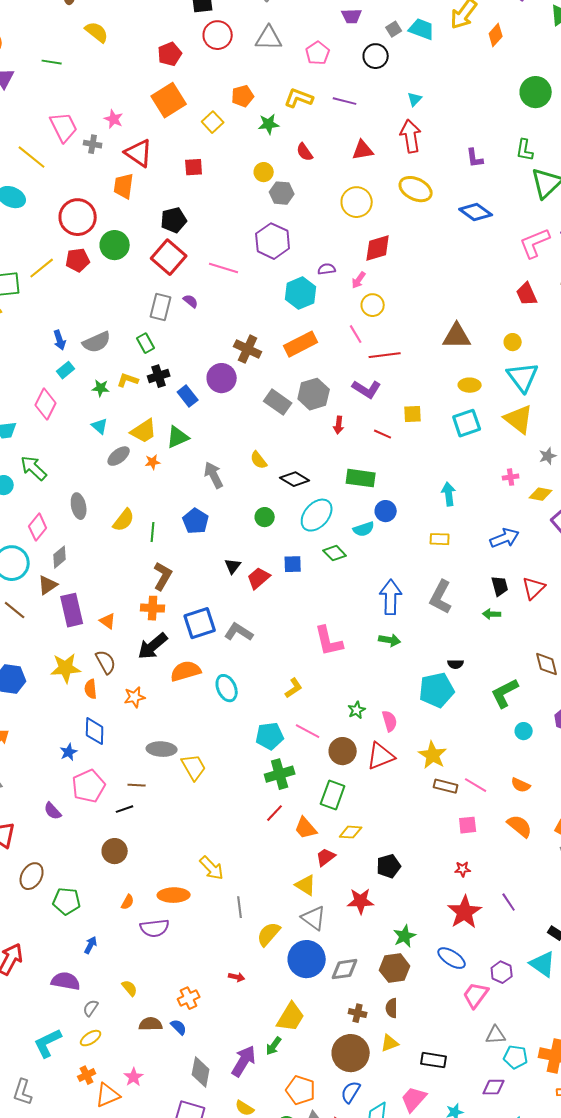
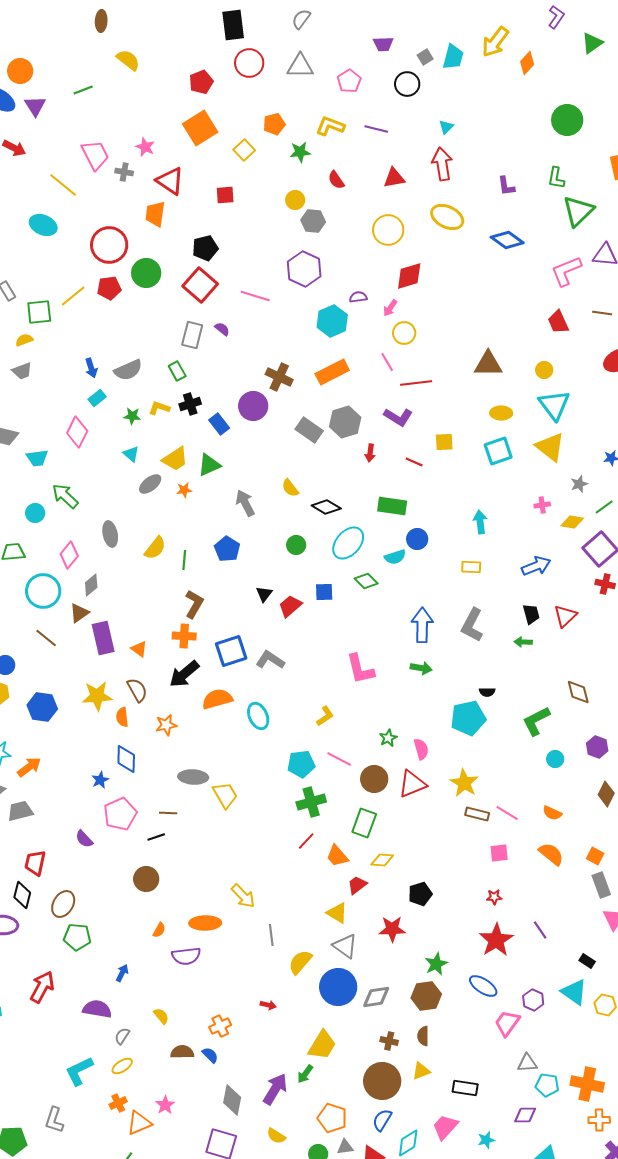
cyan trapezoid: (422, 29) -> (453, 57), turned 84
green line: (52, 62) -> (83, 90), turned -30
green pentagon: (67, 901) -> (77, 937), moved

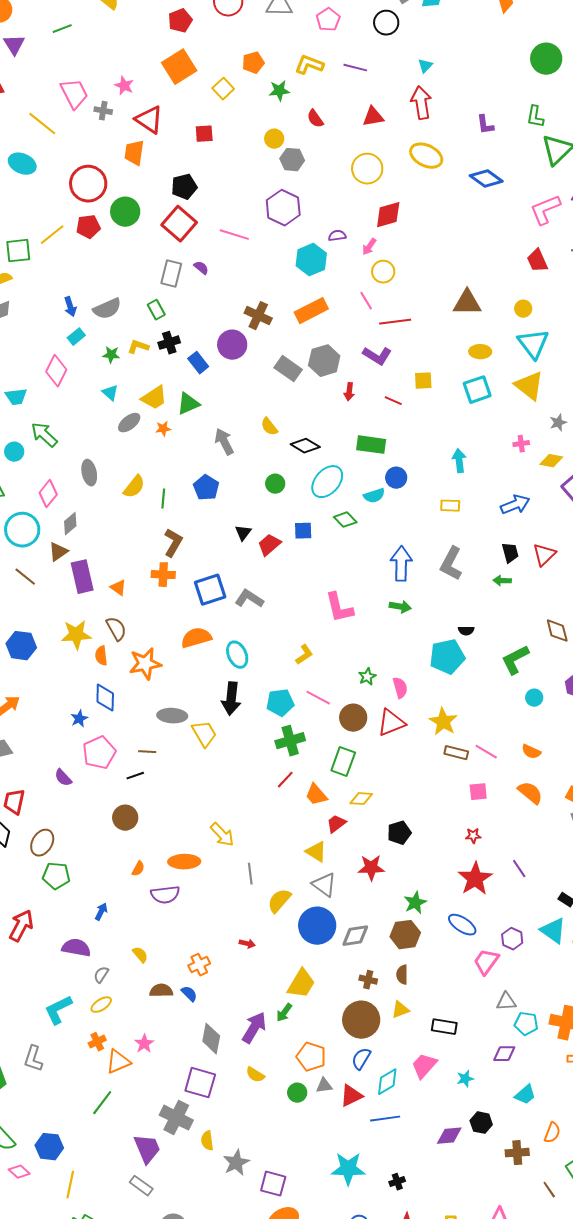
black arrow: (184, 674) -> (231, 699), moved, turned -44
orange star: (166, 725) -> (145, 664), size x1.5

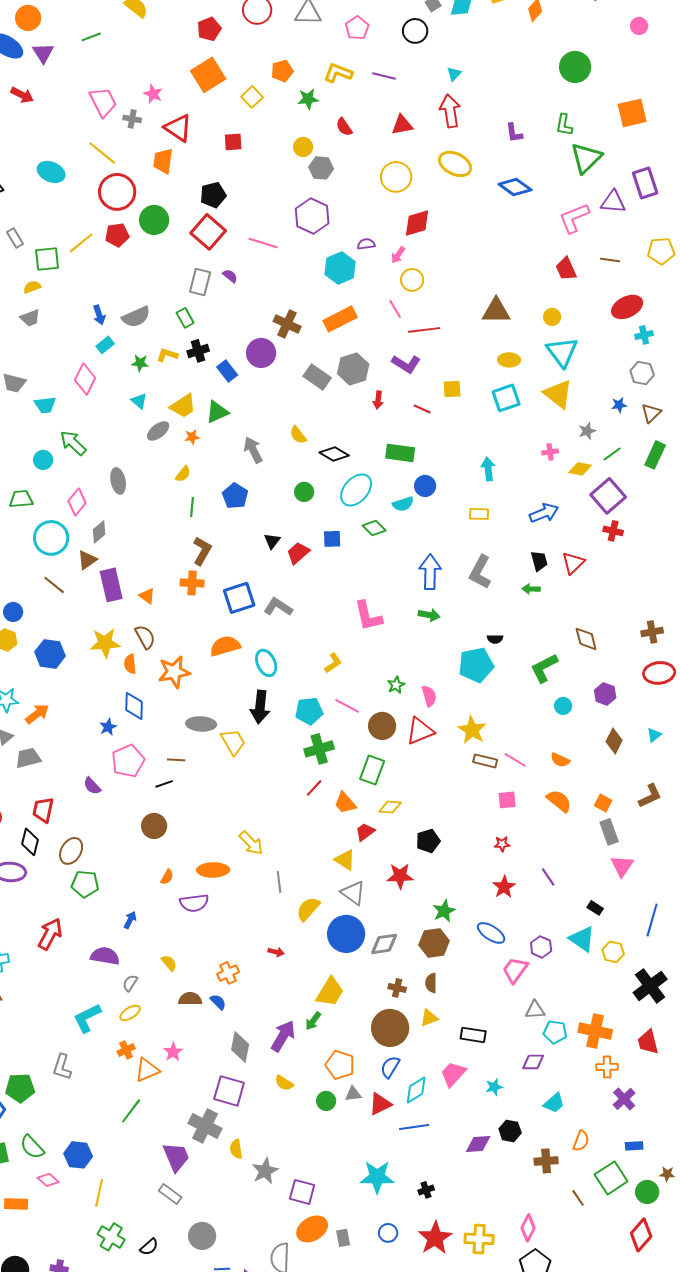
yellow line: (42, 124) -> (102, 153), moved
yellow semicircle: (134, 487) -> (183, 474), moved, size x0.7
red star: (475, 879) -> (504, 887), size x0.7

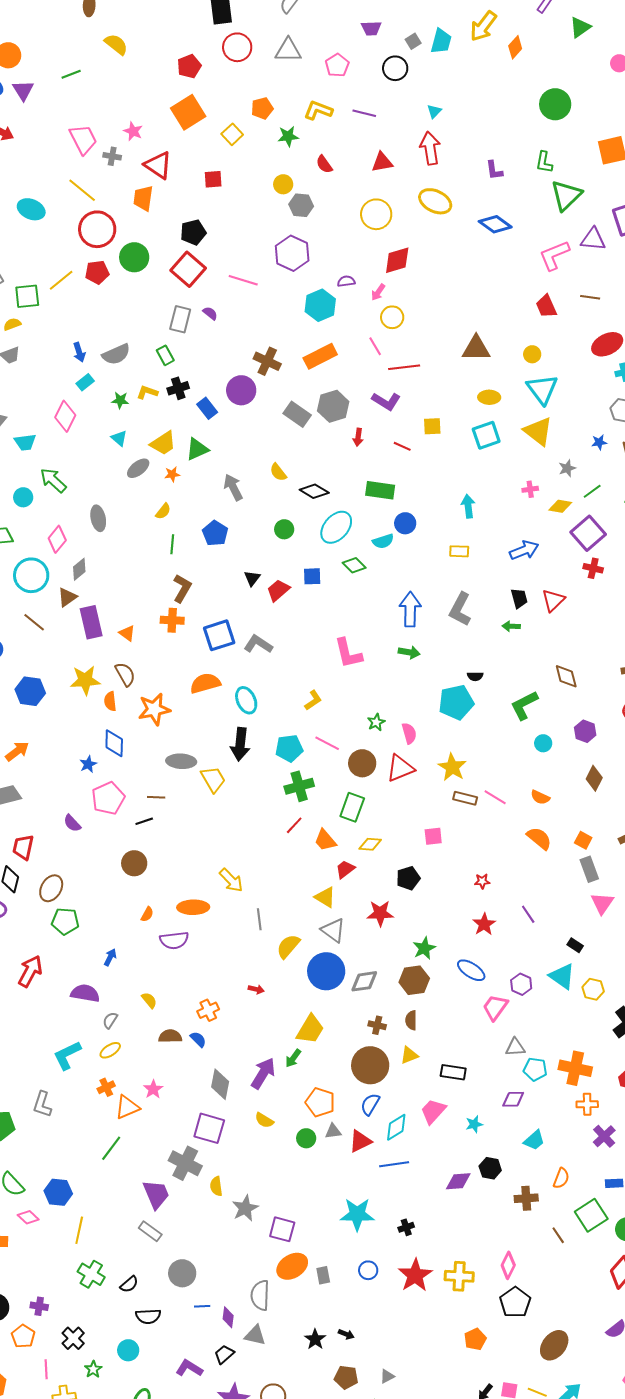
pink square: (507, 800) -> (433, 836), moved

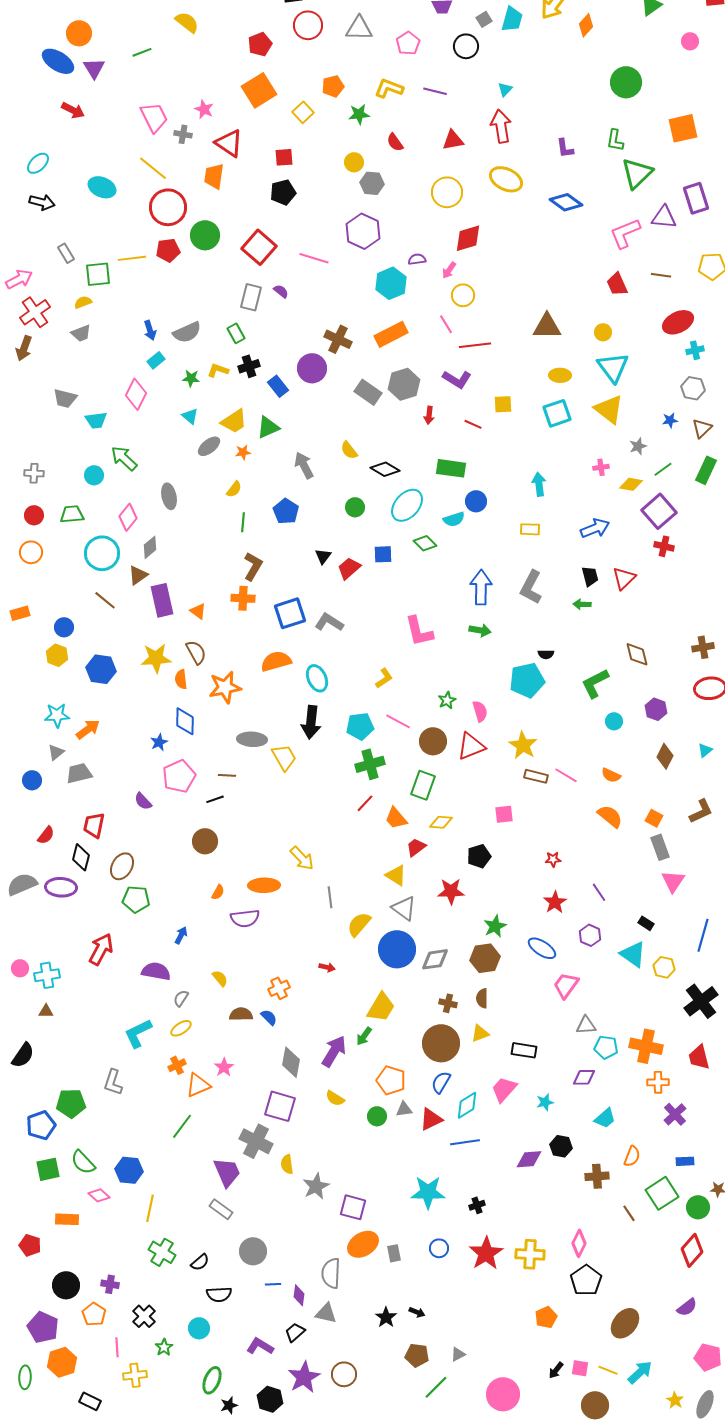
black pentagon: (193, 232) -> (283, 192), moved
yellow line: (61, 280) -> (132, 258), turned 32
purple hexagon: (521, 984) -> (590, 935), moved

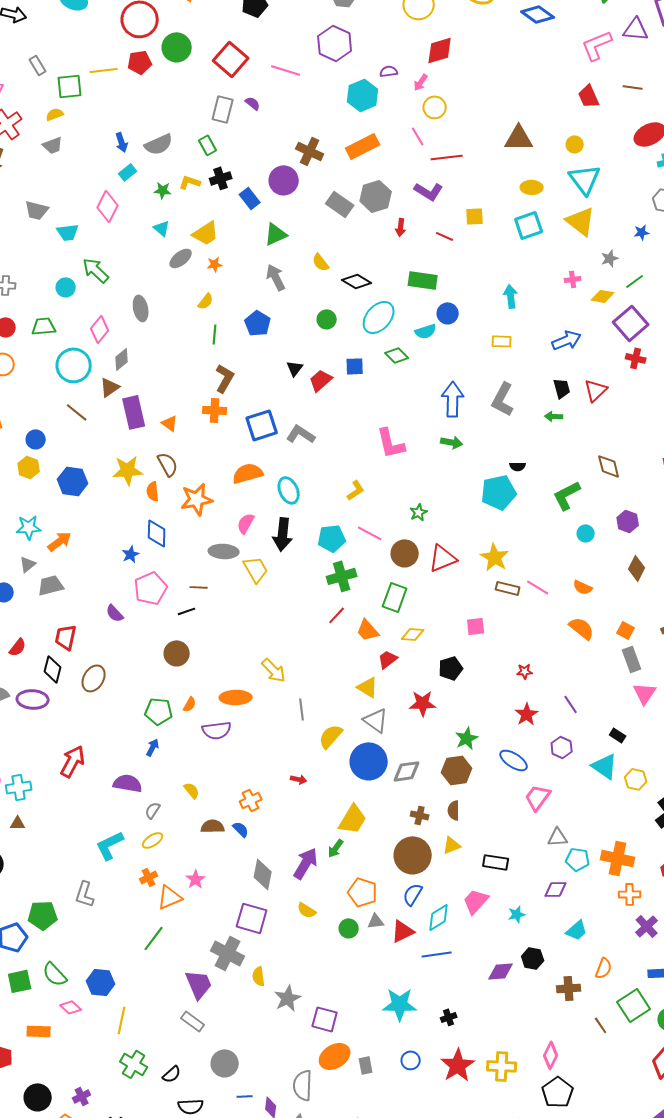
green triangle: (268, 427) -> (276, 234), moved
pink semicircle: (480, 711) -> (246, 523), moved, turned -135
green pentagon: (136, 899) -> (159, 711), moved
purple cross: (110, 1284) -> (82, 1096), turned -36

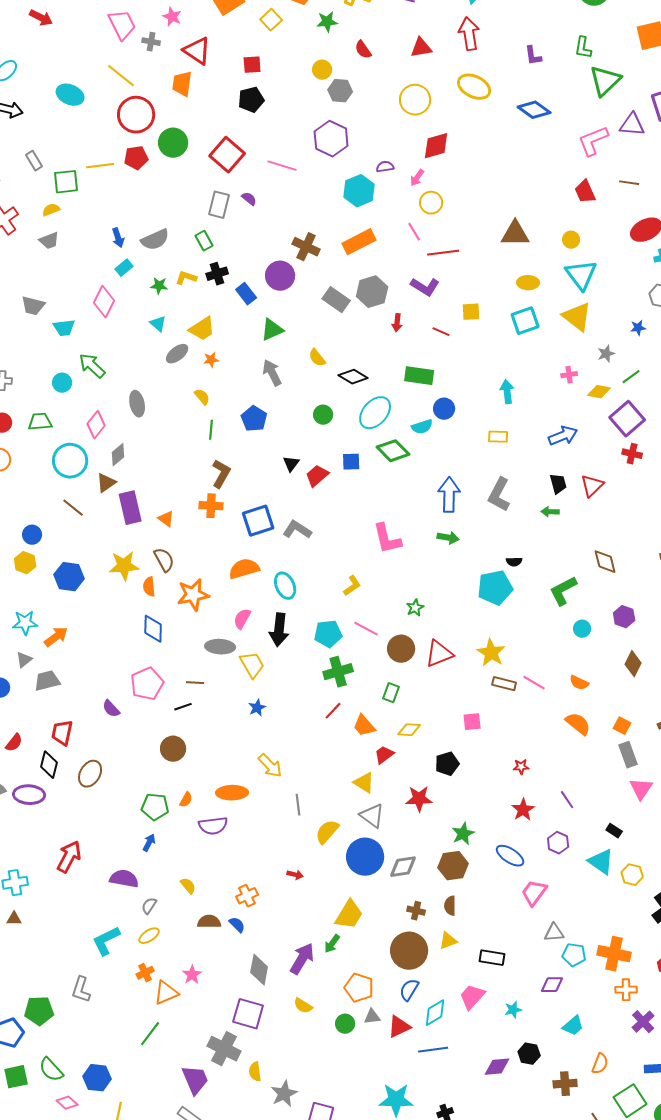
yellow semicircle: (206, 301) -> (202, 397), turned -78
green diamond: (397, 355) -> (393, 451), size x1.4
blue star: (131, 554) -> (257, 708), moved
green rectangle: (395, 597) -> (391, 693), size x0.7

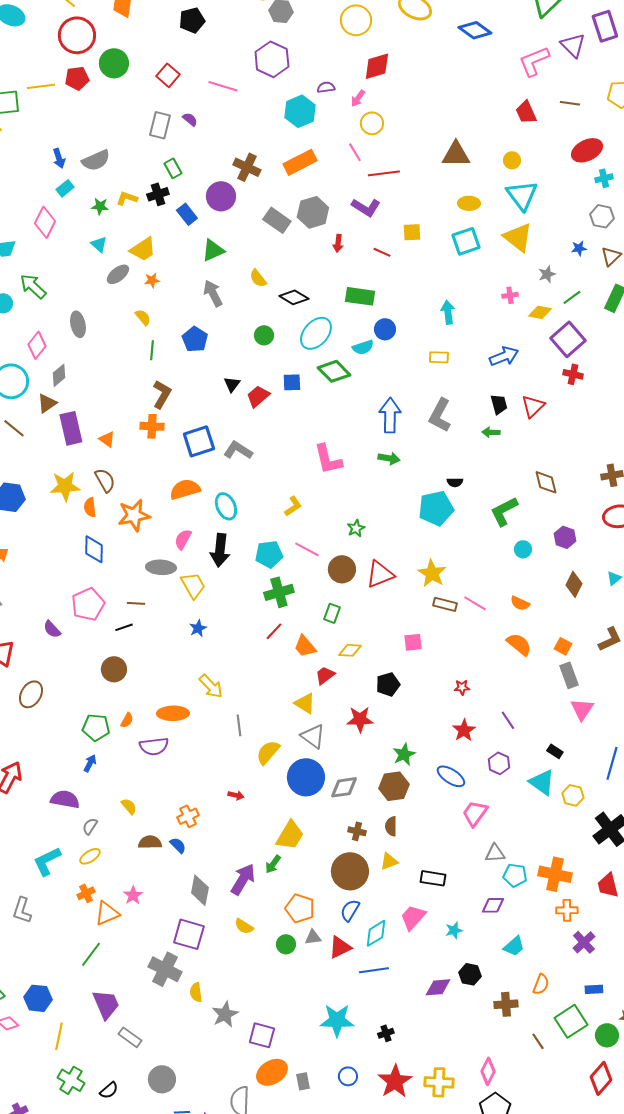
purple triangle: (632, 125) -> (573, 45), turned 40
red square: (227, 155) -> (168, 75), size x0.7
green rectangle: (204, 241) -> (173, 168), moved
purple trapezoid: (195, 1080) -> (106, 1004), moved

